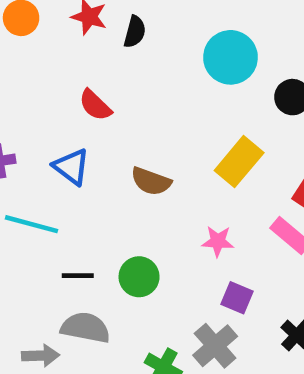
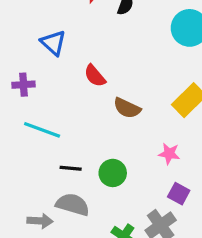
red semicircle: (95, 105) -> (95, 76), moved
blue triangle: (71, 167) -> (53, 43), moved

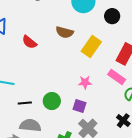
brown semicircle: (127, 108) -> (65, 32), moved
purple square: (179, 194) -> (80, 106), moved

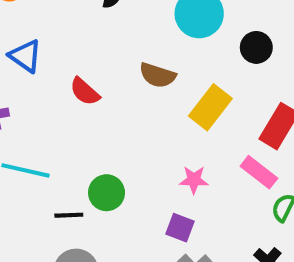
green circle: (52, 101) -> (107, 193), moved

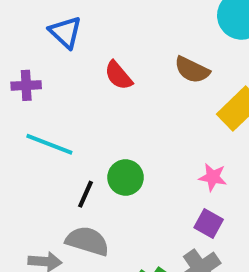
black line: (69, 215) -> (85, 194), turned -72
purple square: (180, 228) -> (209, 223), moved

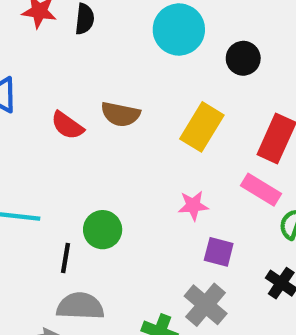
brown semicircle: (192, 70) -> (120, 114), moved
purple square: (209, 223) -> (219, 252), moved

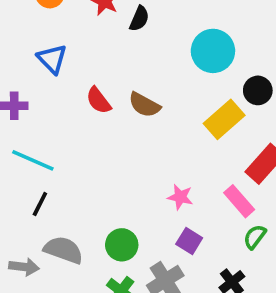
yellow rectangle: (202, 127) -> (224, 119), moved
green circle: (103, 230) -> (122, 245), moved
black line: (65, 258) -> (40, 204), moved

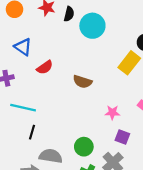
cyan circle: (213, 51) -> (92, 26), moved
red semicircle: (99, 100) -> (45, 67), moved, turned -77
brown semicircle: (144, 105) -> (82, 82), moved

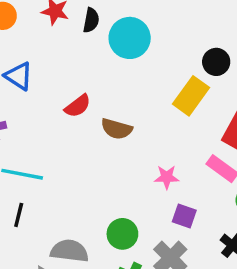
red semicircle: (45, 67) -> (78, 106), moved
black line: (32, 132) -> (19, 215), moved

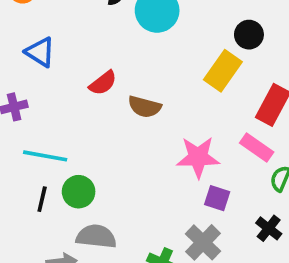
pink star: (167, 177) -> (198, 157), size x1.6
green circle: (122, 234) -> (79, 192), moved

